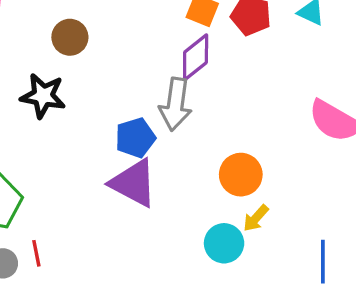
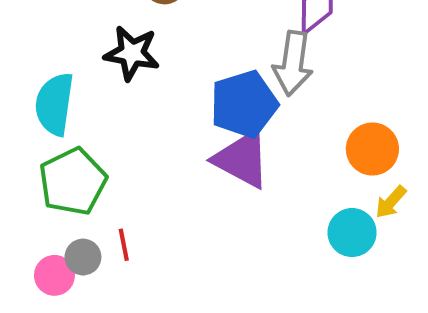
blue pentagon: (135, 138) -> (244, 104), size x1.4

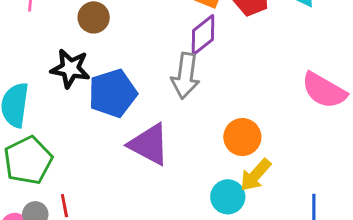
blue pentagon: (244, 104) -> (113, 93), moved
yellow arrow: (391, 202) -> (255, 175), size x1.4

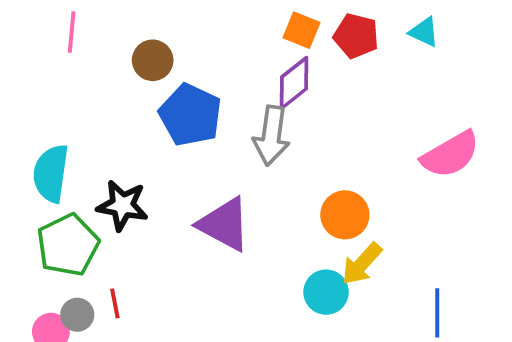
black star: (70, 69) -> (122, 205), moved
pink semicircle: (324, 90) -> (450, 155), turned -60
blue pentagon: (113, 93) -> (190, 115), moved, turned -30

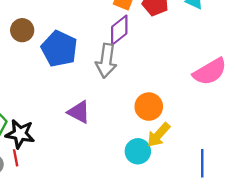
brown circle: (153, 60) -> (22, 30), moved
black star: (122, 205) -> (20, 134), moved
purple triangle: (224, 224) -> (79, 112), size x0.7

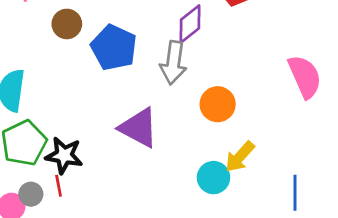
pink semicircle: (210, 72) -> (305, 77), turned -84
orange circle: (149, 107) -> (218, 104), moved
purple triangle: (79, 112) -> (139, 128), size x1.4

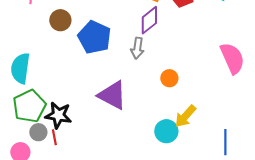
gray arrow: (173, 63) -> (137, 48), size x0.7
orange circle: (218, 104) -> (169, 78), size x0.7
gray circle: (31, 194) -> (38, 132), moved

